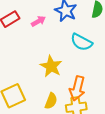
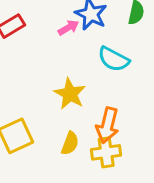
pink arrow: (38, 21) -> (68, 28), moved

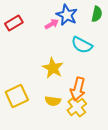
yellow semicircle: (70, 143) -> (53, 101), turned 77
yellow cross: (106, 152) -> (77, 107), turned -30

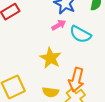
pink arrow: (52, 24) -> (59, 25), moved

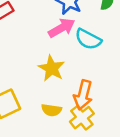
pink arrow: (59, 25) -> (62, 28), size x1.5

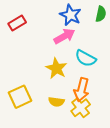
cyan semicircle: (88, 39) -> (86, 58), moved

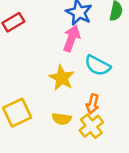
pink arrow: (64, 36) -> (72, 38), turned -40
orange arrow: (82, 90) -> (93, 104), size x0.7

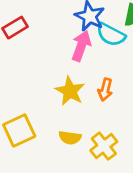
cyan semicircle: (98, 66) -> (111, 35), moved
orange arrow: (93, 104) -> (105, 90), moved

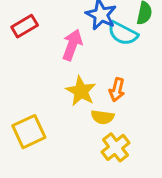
pink arrow: (81, 46) -> (72, 45), moved
yellow semicircle: (70, 138) -> (103, 117), moved

